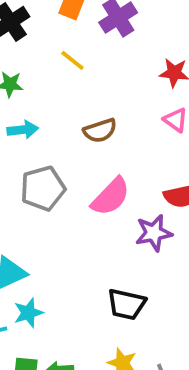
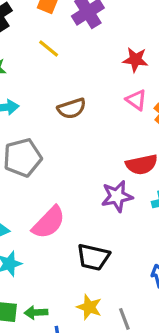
pink semicircle: (111, 197) -> (49, 223), moved

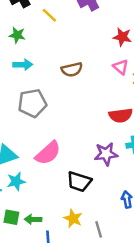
yellow line: (49, 48) -> (49, 15), moved
purple star: (117, 196) -> (106, 154), moved

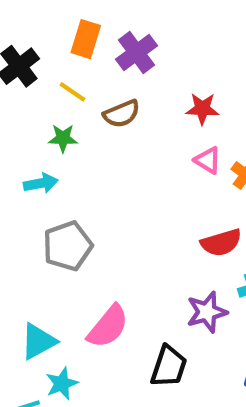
green star: (17, 35) -> (63, 138), moved
brown semicircle: (72, 69) -> (122, 114), moved
black trapezoid: (79, 182) -> (169, 366), turned -80

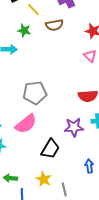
gray pentagon: (68, 246) -> (35, 93), moved

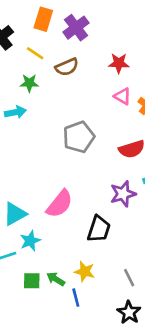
gray pentagon: (35, 93) -> (79, 137), moved
green arrow: (10, 178) -> (56, 279), turned 40
yellow star: (44, 179) -> (85, 272), moved

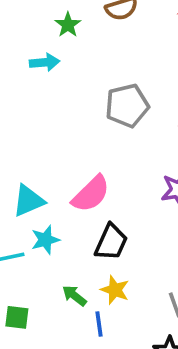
green star: (29, 83) -> (68, 25), turned 30
black trapezoid: (99, 229) -> (111, 242), moved
green square: (32, 281) -> (17, 317), moved

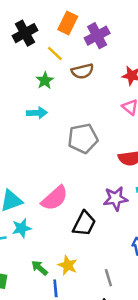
cyan arrow: (45, 62) -> (37, 113), moved
black trapezoid: (111, 242) -> (84, 224), moved

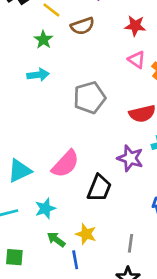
purple star: (116, 199) -> (130, 158), turned 30
cyan star: (22, 228) -> (45, 208), moved
gray line: (108, 278) -> (131, 243), turned 30

